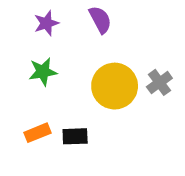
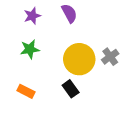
orange rectangle: (37, 133) -> (26, 91), turned 49
black rectangle: (75, 136) -> (71, 89), moved, turned 56

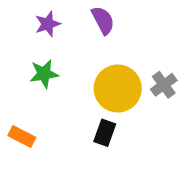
black rectangle: (71, 89) -> (105, 133), turned 56
orange rectangle: (26, 91) -> (22, 136), moved

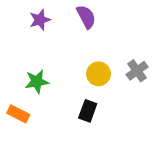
green star: (44, 74) -> (37, 82), moved
yellow circle: (118, 88) -> (98, 74), size x0.6

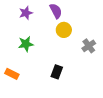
yellow circle: (98, 74) -> (64, 30), moved
green star: (37, 82) -> (26, 44), moved

